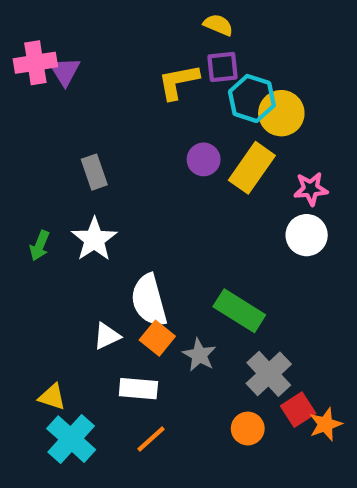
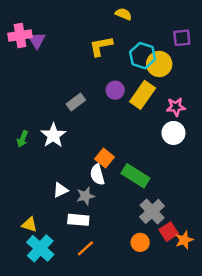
purple square: (222, 67) -> (182, 38), moved
gray rectangle: (94, 172) -> (76, 102), moved, turned 72
white semicircle: (149, 300) -> (97, 175), moved, size x0.7
orange square: (157, 338) -> (104, 158), moved
gray star: (199, 355) -> (85, 196), moved, turned 30

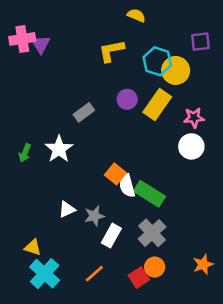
white semicircle: (97, 175) -> (127, 186), moved
gray cross: (152, 211) -> (152, 233), moved
white rectangle: (78, 220) -> (111, 236), moved, turned -66
red square: (169, 232) -> (139, 278), moved

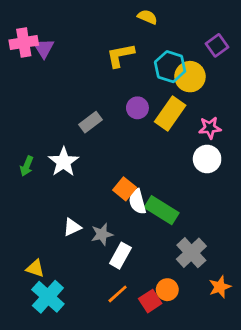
purple square: (201, 42) -> (217, 45), turned -30
gray cross: (152, 233) -> (191, 253), moved
orange line: (94, 274) -> (118, 294), moved

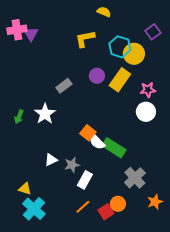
white semicircle: (137, 202) -> (97, 142), turned -30

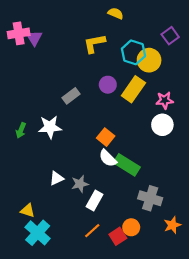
white star: (45, 114) -> (50, 127), turned 30
orange square: (88, 133) -> (106, 137), moved
gray cross: (135, 178) -> (150, 198), turned -30

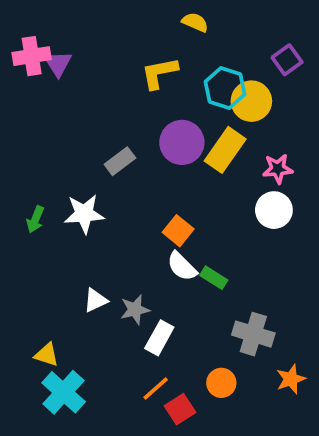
purple circle: (108, 85) -> (182, 142), size x1.5
green rectangle: (127, 165) -> (214, 278), size x0.6
red square: (118, 236) -> (180, 409), moved

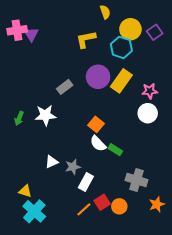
yellow semicircle: (195, 22) -> (105, 12), turned 48
yellow circle: (251, 101) -> (130, 29), moved
red square: (180, 409) -> (102, 202), moved

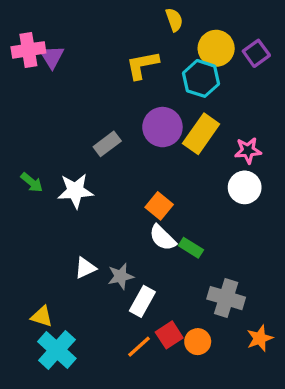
green arrow: (19, 118) -> (32, 182), moved, turned -72

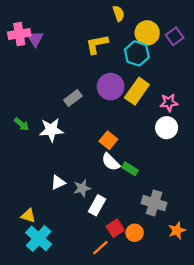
orange line: (139, 347) -> (100, 248), moved

